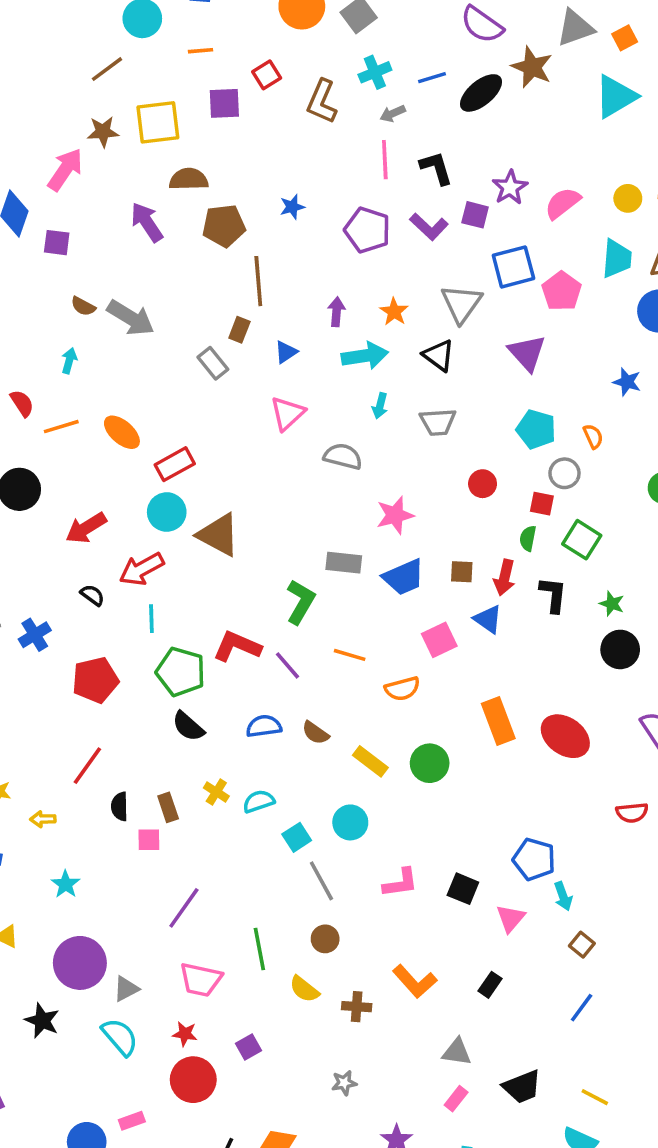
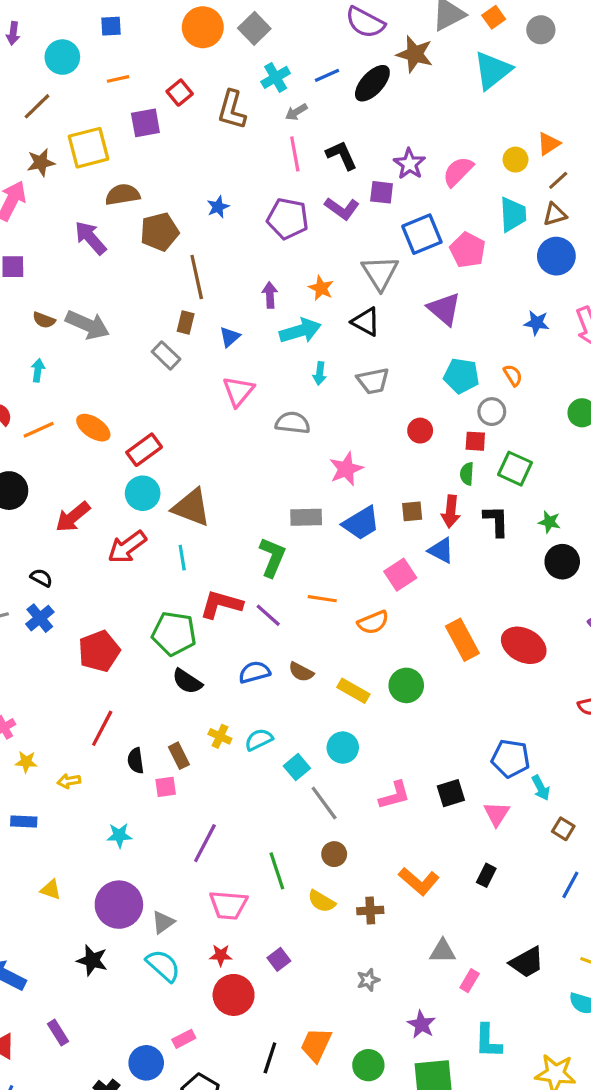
black semicircle: (92, 595) -> (41, 578), moved
cyan line: (151, 619) -> (182, 558), moved
cyan star: (66, 884) -> (119, 835), moved, turned -30
black square: (463, 889) -> (451, 793), turned -32
gray triangle: (457, 1052) -> (443, 951), moved

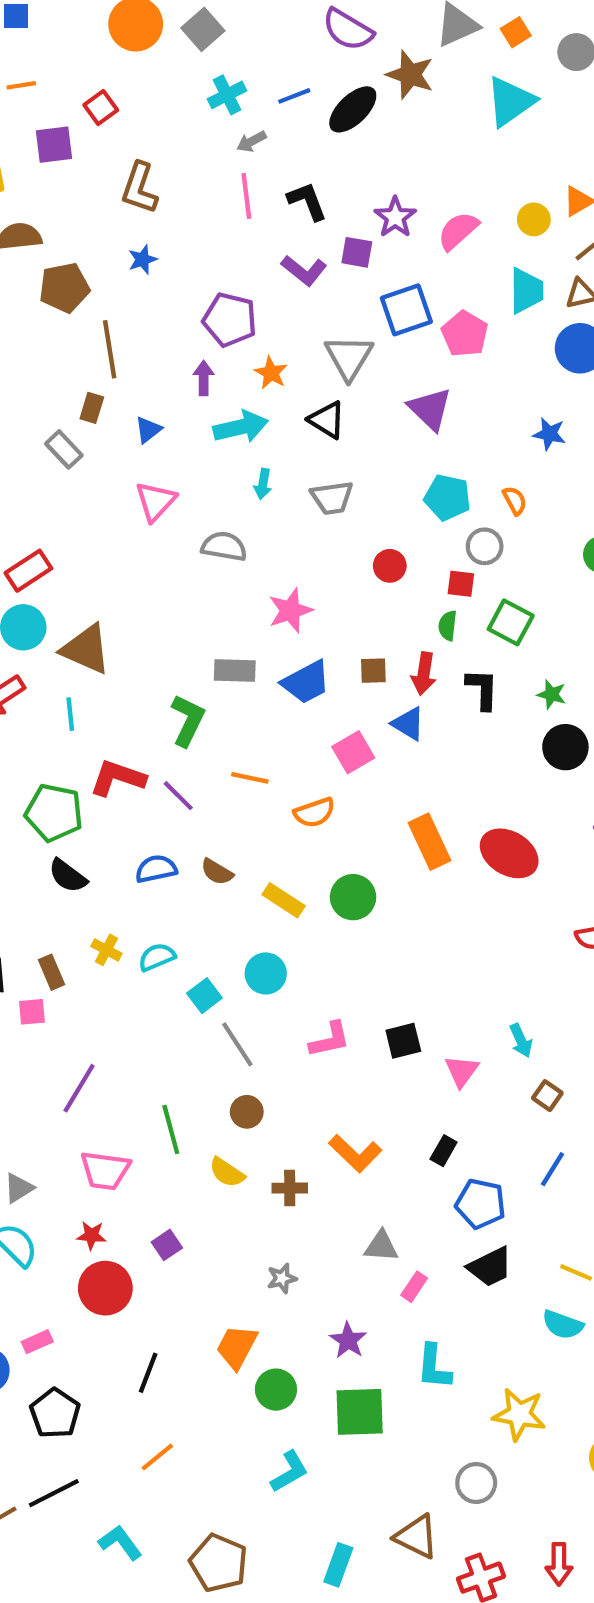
brown L-shape: (232, 110) -> (139, 188), moved
purple pentagon: (288, 219) -> (230, 320), moved
blue pentagon: (511, 758) -> (481, 1204), moved
orange trapezoid: (316, 1045) -> (237, 1347), moved

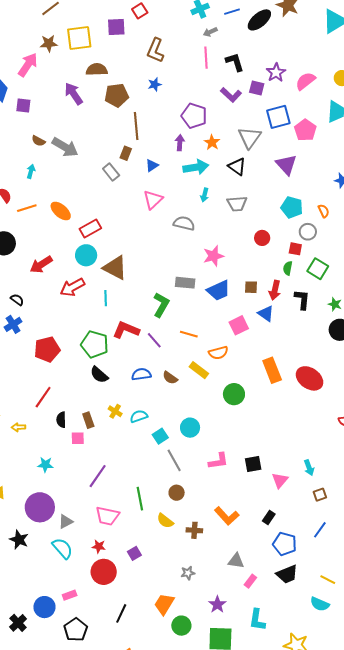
yellow rectangle: (284, 900) -> (199, 370), moved
brown square: (547, 1096) -> (320, 495), turned 32

